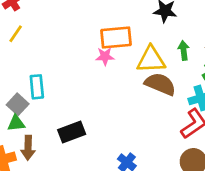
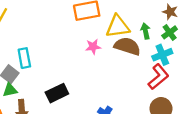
green arrow: (184, 50) -> (145, 31), moved
pink star: (105, 56) -> (93, 47), moved

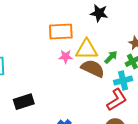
green arrow: (145, 31) -> (111, 57), turned 48
pink star: (93, 47) -> (66, 57), moved

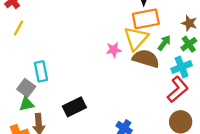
orange rectangle: (61, 31) -> (146, 19), moved
yellow triangle: (87, 50) -> (136, 38), turned -40

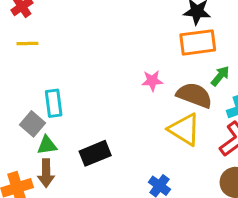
yellow line: (18, 28) -> (27, 44), turned 56
yellow triangle: (136, 38) -> (184, 129), moved, turned -44
green triangle: (26, 104) -> (47, 145), moved

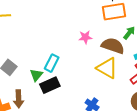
cyan rectangle: (54, 103) -> (52, 63), moved, turned 36
green triangle: (47, 145) -> (36, 75), moved, turned -40

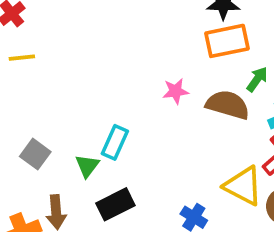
yellow triangle: (107, 68) -> (243, 186), moved
black rectangle: (50, 85) -> (115, 204), moved

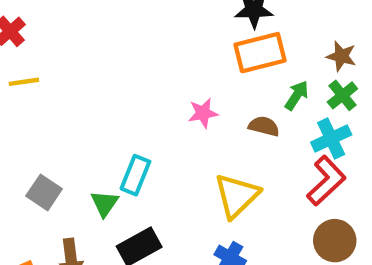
brown semicircle: (228, 105) -> (264, 126), size x0.6
yellow triangle: (243, 186) -> (237, 196), moved, turned 51

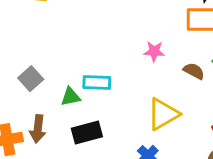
cyan rectangle: (135, 175) -> (97, 82), turned 56
green triangle: (105, 203) -> (71, 97), turned 30

